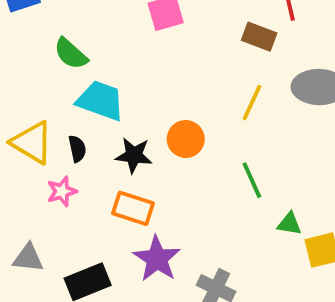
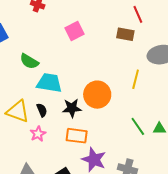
yellow line: (252, 103) -> (136, 79), moved
orange circle: (186, 139) -> (97, 95), size x1.4
green line: (252, 180) -> (138, 126), moved

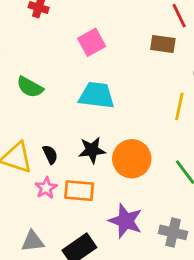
cyan trapezoid: (49, 83) -> (97, 95), moved
orange circle: (97, 95) -> (132, 159), moved
orange rectangle: (77, 136) -> (79, 191), moved

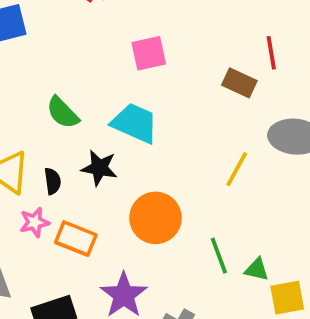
green semicircle: (30, 87) -> (63, 113), moved
black star: (92, 150) -> (99, 168), moved

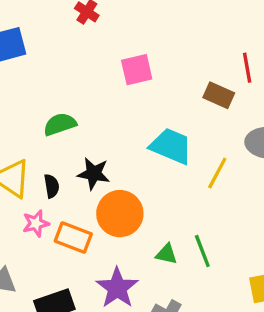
green semicircle: (63, 113) -> (60, 124), turned 116
cyan trapezoid: (135, 123) -> (171, 146), moved
orange circle: (156, 218) -> (120, 214), moved
green triangle: (257, 269) -> (166, 254), moved

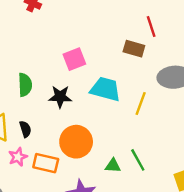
pink square: (137, 70) -> (74, 59), moved
green semicircle: (60, 124) -> (25, 85), turned 115
black star: (94, 174) -> (60, 97), moved

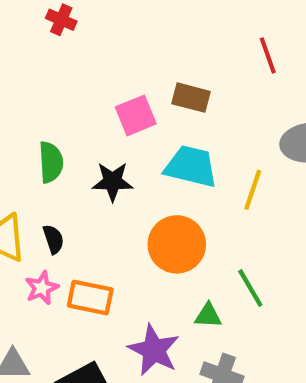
brown rectangle: (134, 49) -> (191, 98), moved
orange circle: (76, 142) -> (177, 244), moved
green triangle: (113, 166) -> (208, 316), moved

